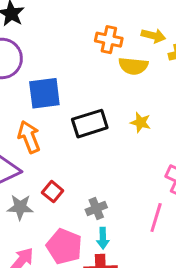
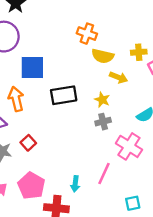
yellow arrow: (153, 36) -> (119, 77), moved
gray cross: (96, 208) -> (103, 122), moved
cyan arrow: (103, 238) -> (75, 184), moved

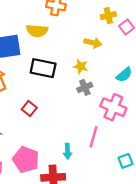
yellow semicircle: (103, 56) -> (37, 31), moved
black rectangle: (64, 95) -> (43, 68), turned 30
red square: (28, 143) -> (29, 109), moved

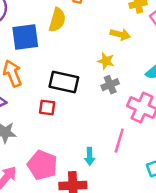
yellow semicircle: (37, 31) -> (57, 20), turned -80
black rectangle: (43, 68) -> (64, 82), moved
red square: (29, 109) -> (47, 108), turned -32

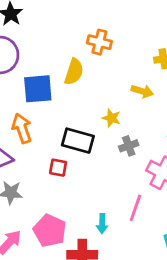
yellow star: (106, 61) -> (111, 118), moved

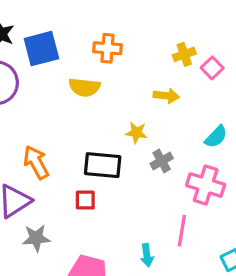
yellow semicircle: (74, 72) -> (84, 87), turned 88
blue square: (38, 89) -> (41, 49), moved

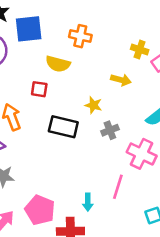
yellow cross: (184, 54) -> (140, 49), turned 30
red square: (85, 200) -> (39, 89), moved

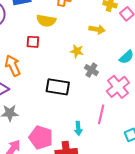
black rectangle: (63, 127) -> (58, 87), moved
gray cross: (110, 130) -> (91, 70), turned -32
pink cross: (142, 154) -> (118, 87), turned 30

